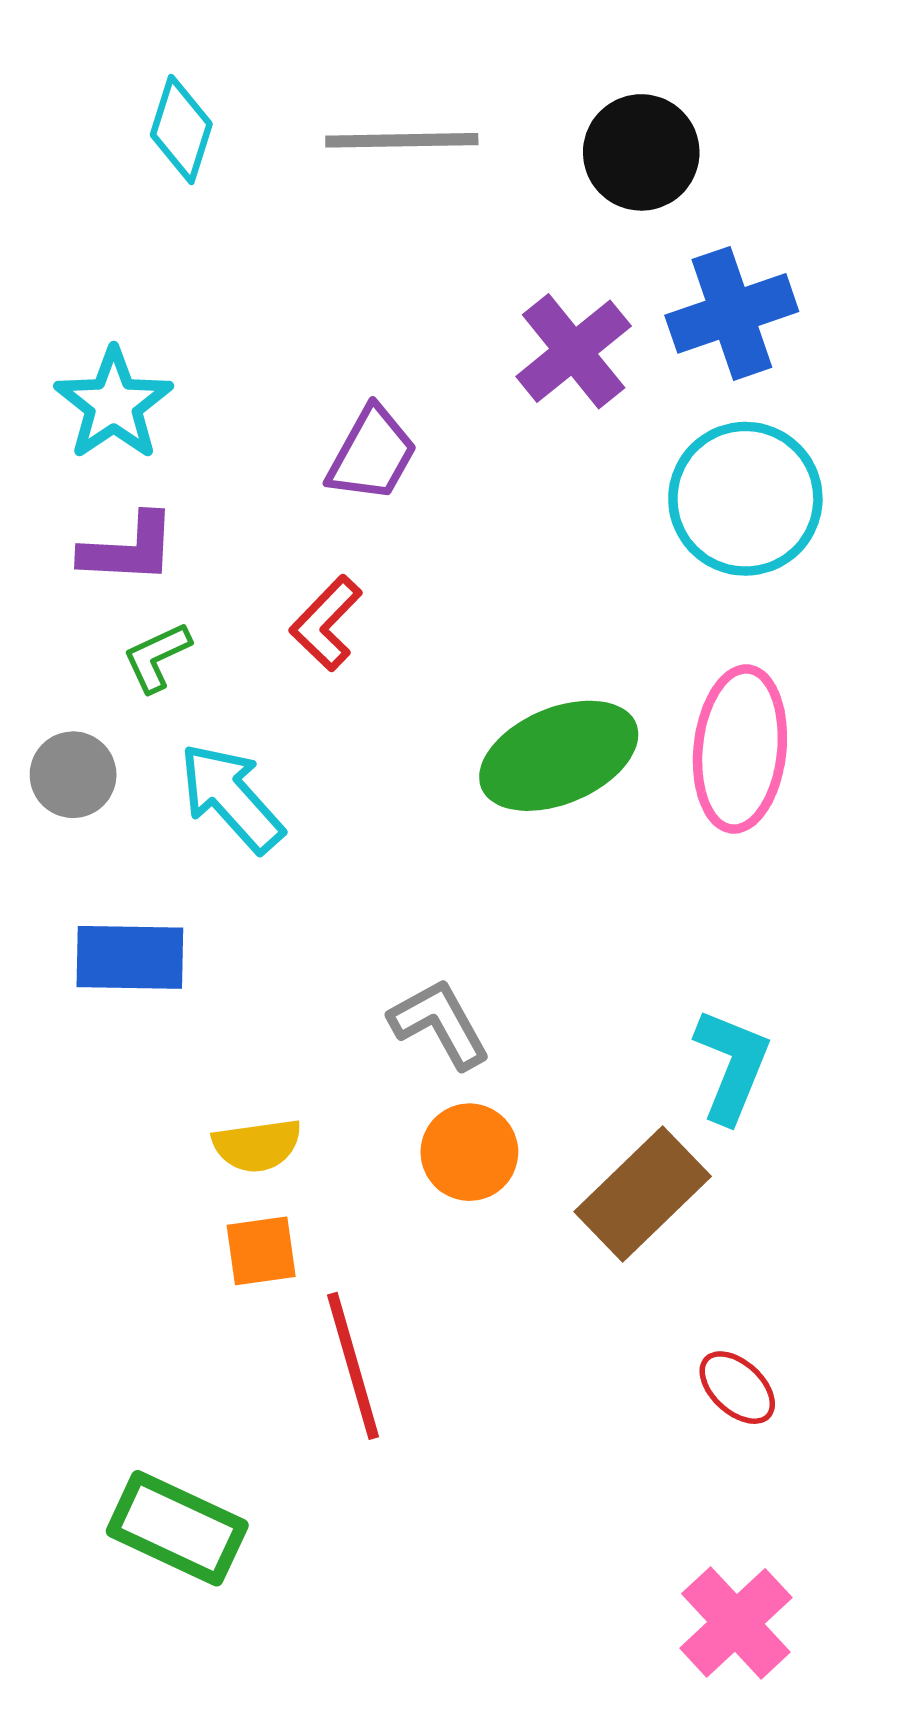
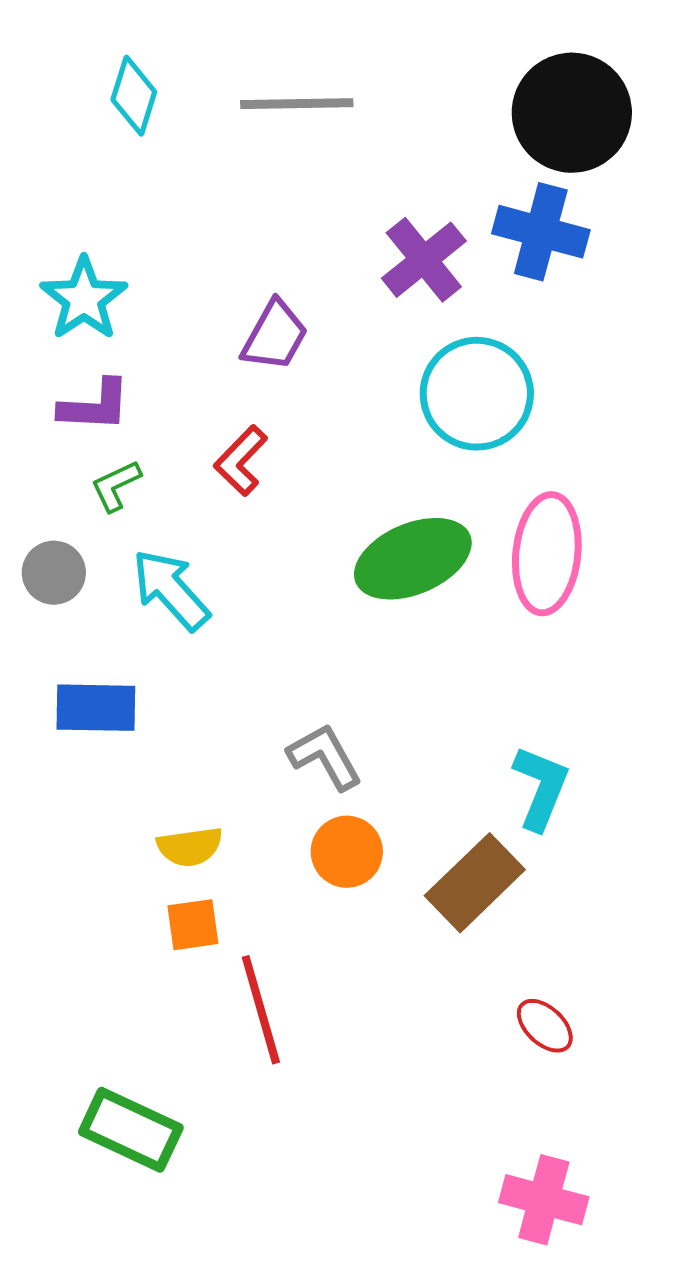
black circle: (641, 152) -> (572, 113), moved, size x1.4
blue cross: (732, 313) -> (541, 232), turned 34
cyan circle: (745, 499) -> (477, 394), moved
pink cross: (736, 1623) -> (544, 1200), turned -32

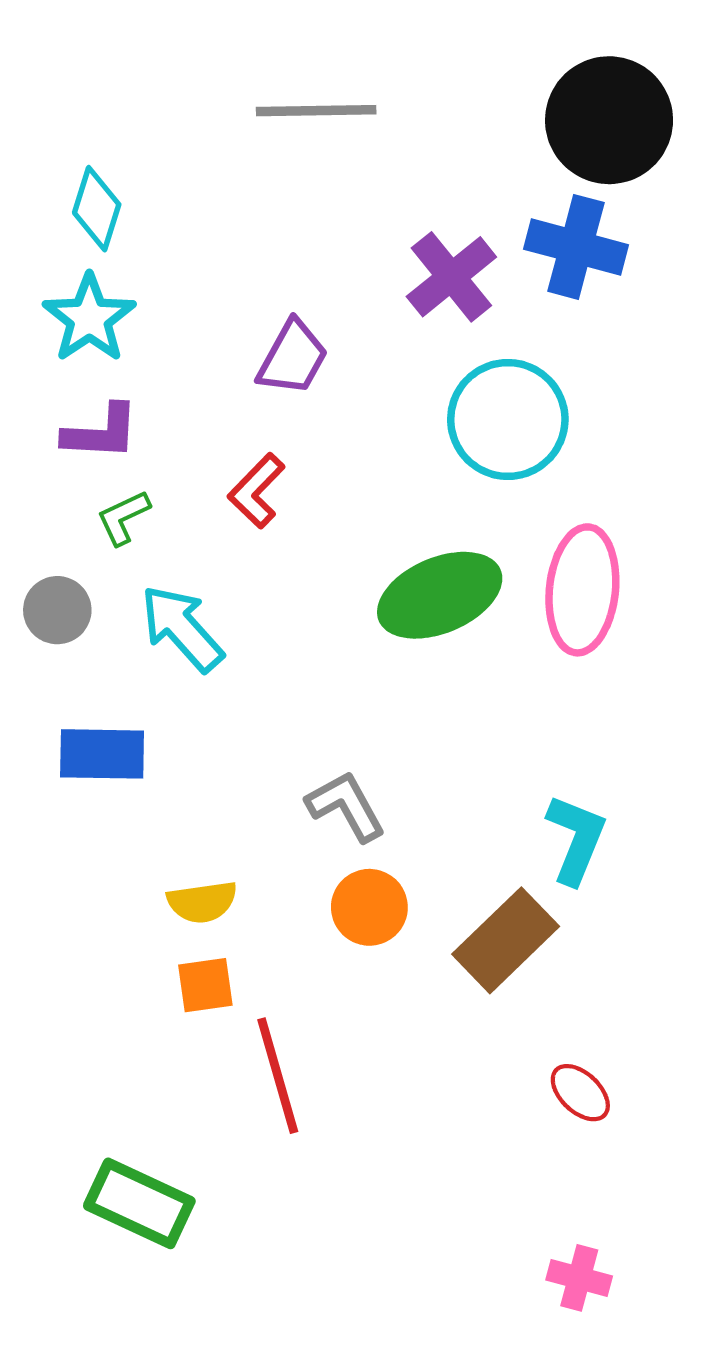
cyan diamond: (134, 96) -> (97, 209), moved
pink cross: (544, 1200) -> (579, 1278), size x0.7

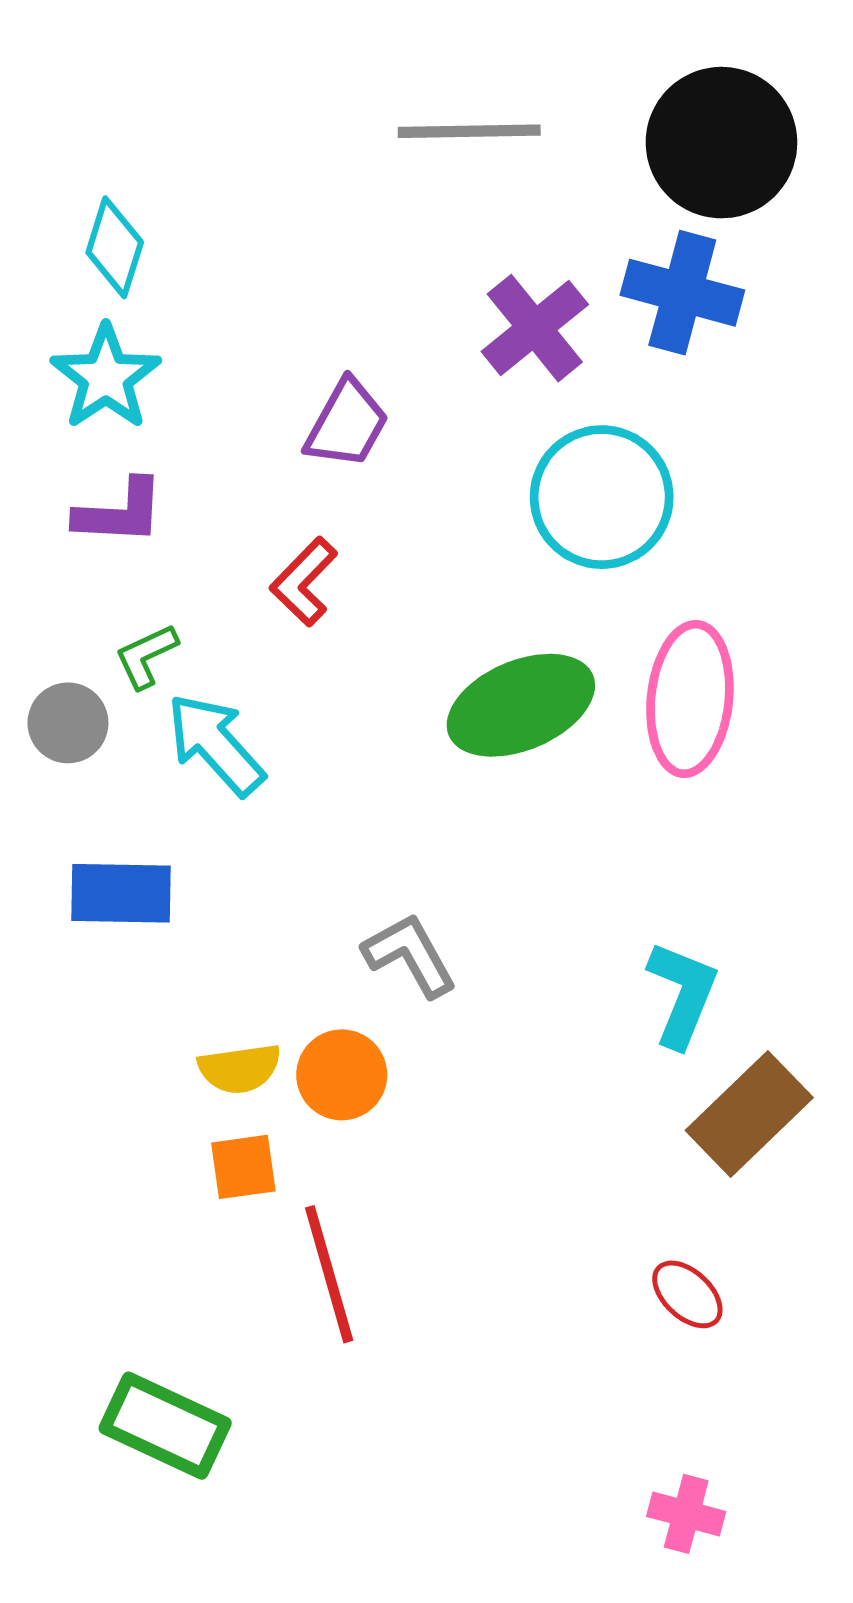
gray line: (316, 111) -> (469, 131), moved
green L-shape: (123, 517) -> (146, 656), moved
orange circle: (369, 907) -> (342, 1075), moved
brown rectangle: (506, 940) -> (749, 1114), moved

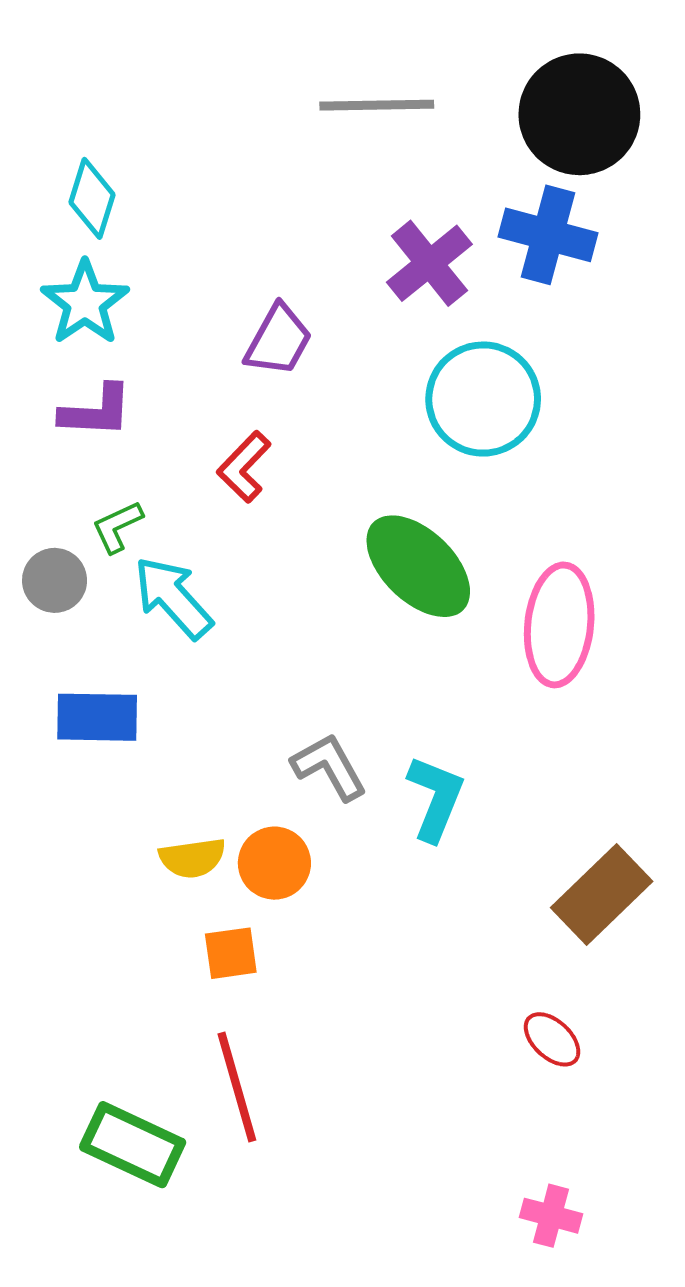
pink ellipse: (690, 699) -> (559, 625), moved
green ellipse: (521, 705) -> (418, 566), turned 67
cyan L-shape: (682, 994) -> (436, 798), moved
orange square: (243, 1167) -> (231, 953), moved
red line: (329, 1274) -> (237, 1087), moved

